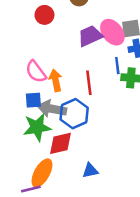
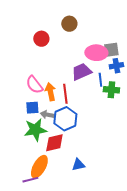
pink ellipse: (112, 32) -> (96, 53), turned -50
purple trapezoid: (90, 36) -> (81, 72), moved
red line: (89, 83) -> (65, 94), moved
gray arrow: (52, 109) -> (47, 115), size x0.6

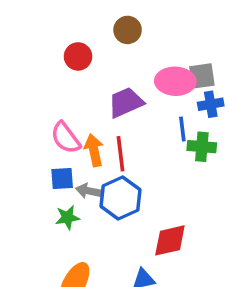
purple trapezoid: (81, 72) -> (126, 102), moved
green star: (35, 130) -> (67, 217), size x0.6
red diamond: (54, 143) -> (170, 240), moved

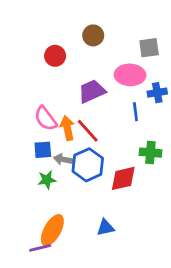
gray square: (202, 76) -> (149, 48), moved
green cross: (202, 147) -> (150, 153), moved
red line: (120, 154) -> (88, 131), turned -35
red diamond: (170, 240) -> (123, 178), moved

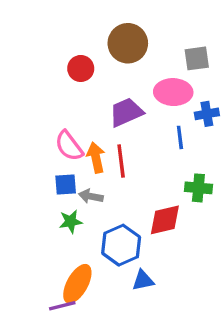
brown circle: (93, 35) -> (128, 43), size x1.5
red line: (88, 131) -> (121, 161), turned 35
blue hexagon: (88, 165) -> (121, 245), moved

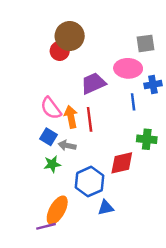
brown circle: (128, 43) -> (70, 36), moved
blue square: (66, 185) -> (48, 137), turned 35

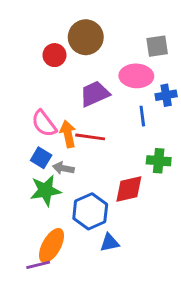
brown circle: (70, 36) -> (86, 37), moved
red line: (90, 119) -> (90, 137), turned -75
green star: (52, 164) -> (46, 190), size x1.5

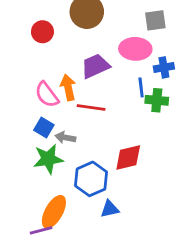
red circle: (54, 55) -> (42, 32), moved
orange arrow: (68, 134) -> (68, 87), moved
green cross: (159, 161) -> (157, 100), moved

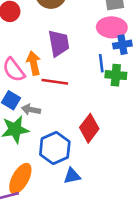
pink ellipse: (135, 49) -> (112, 27), moved
purple trapezoid: (95, 66) -> (59, 43), turned 104
red diamond: (128, 157) -> (89, 128), turned -40

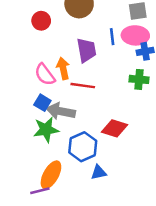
blue line: (101, 63) -> (112, 37), moved
gray arrow: (31, 110) -> (61, 111), size x1.6
red diamond: (89, 128) -> (115, 128), turned 70

